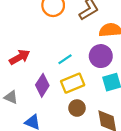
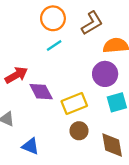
cyan line: (65, 59) -> (54, 46), moved
purple diamond: (42, 85) -> (41, 92), moved, turned -60

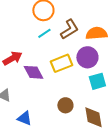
brown L-shape: (92, 23) -> (69, 29), moved
yellow rectangle: (74, 104) -> (61, 63), moved

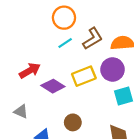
purple diamond: (33, 72) -> (53, 86), turned -30
brown circle: (65, 105) -> (73, 122), moved

